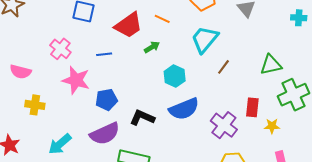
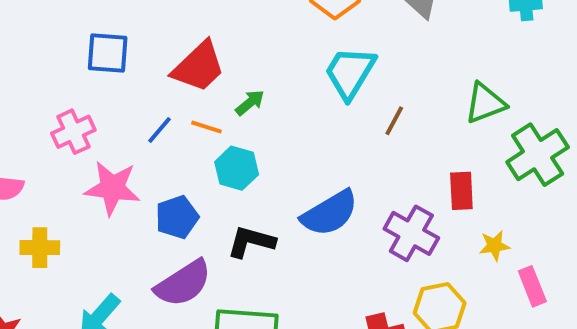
orange line: (162, 19) -> (206, 127), moved
pink cross: (60, 49) -> (73, 132), turned 35
blue line: (104, 54) -> (160, 130), turned -35
cyan hexagon: (175, 76) -> (237, 168), moved
yellow star: (272, 126) -> (494, 246), moved

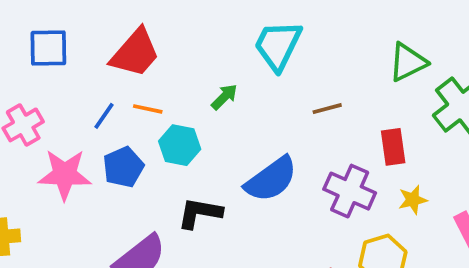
green arrow: (250, 103) -> (224, 97), moved
brown line: (394, 121) -> (327, 109), moved, turned 52
blue pentagon: (177, 217) -> (123, 167), moved
yellow star: (494, 246) -> (413, 200), moved

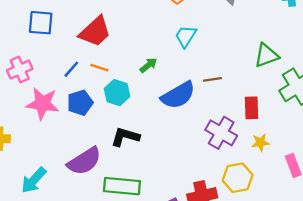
cyan trapezoid: (278, 45) -> (186, 36), size x0.7
blue semicircle: (271, 179) -> (178, 95), moved

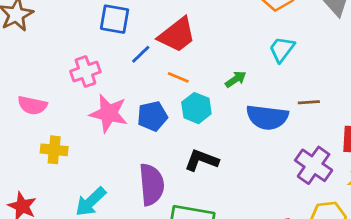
blue line: (71, 69) -> (141, 54), moved
blue semicircle: (178, 95) -> (267, 117), turned 32
purple semicircle: (84, 161) -> (151, 185), turned -68

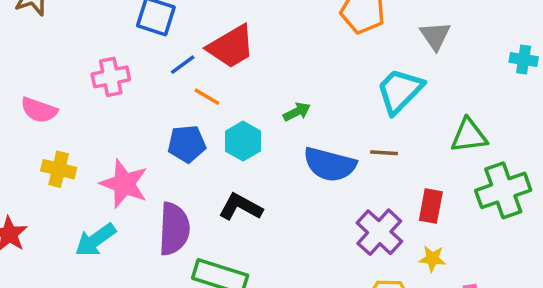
cyan trapezoid: (282, 49) -> (400, 91), moved, size x1.4
orange line: (178, 77) -> (207, 97), moved
pink star: (109, 113) -> (124, 184), moved

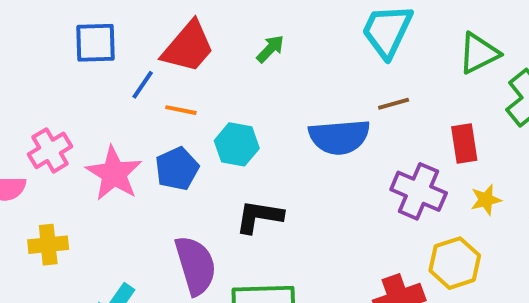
pink cross: (111, 77) -> (50, 150), moved
green arrow: (297, 112) -> (270, 49), moved
pink star: (124, 184) -> (114, 173), moved, turned 30

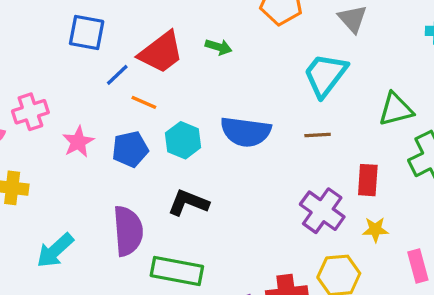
green arrow: (270, 49) -> (219, 47), moved, turned 50
blue semicircle: (339, 137) -> (246, 132), moved
pink star: (114, 173) -> (78, 142), size x0.7

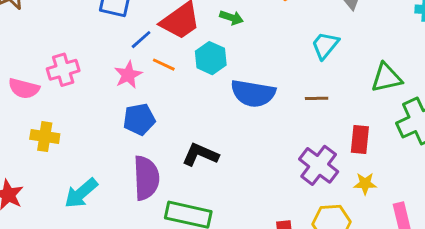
cyan trapezoid: (325, 75) -> (325, 45), size x0.7
cyan hexagon: (183, 140) -> (211, 58), moved
pink star: (78, 142) -> (128, 75), moved
blue pentagon: (130, 149) -> (139, 119), moved

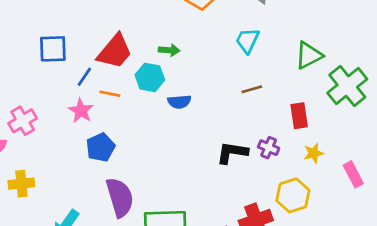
green arrow: (231, 18) -> (169, 50), moved
blue semicircle: (253, 93) -> (179, 102), moved, size x0.6
black L-shape: (200, 155) -> (232, 153), moved
purple cross: (319, 165) -> (269, 148), size x0.6

